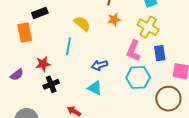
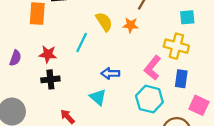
orange star: (114, 19) -> (131, 25), moved
yellow cross: (148, 27) -> (176, 46), turned -30
purple semicircle: (17, 75) -> (15, 58), turned -48

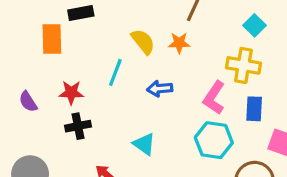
cyan square: (187, 17) -> (255, 25), turned -35
purple semicircle: (15, 58) -> (28, 102), turned 133
blue arrow: (110, 73) -> (160, 89), moved

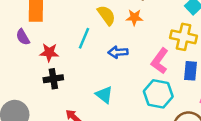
purple semicircle: (28, 102) -> (23, 37), moved

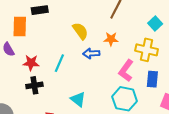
orange star: (134, 17) -> (111, 39), moved
cyan line: (84, 38) -> (59, 63), moved
blue arrow: (118, 52) -> (91, 53), moved

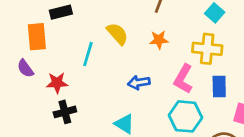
blue arrow: (91, 53) -> (139, 83), moved
cyan line: (59, 63) -> (88, 54), moved

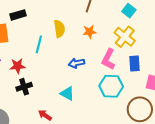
yellow semicircle: (117, 34) -> (59, 29), turned 36
yellow cross: (207, 49) -> (125, 37), turned 35

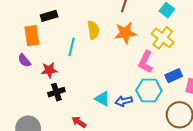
orange star: (90, 32) -> (125, 33), size x1.5
blue arrow: (76, 63) -> (124, 101), moved
blue rectangle: (134, 63) -> (174, 76), moved, turned 70

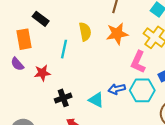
black rectangle: (49, 16) -> (41, 19), turned 56
black cross: (56, 92) -> (63, 98), moved
blue arrow: (124, 101) -> (117, 89), moved

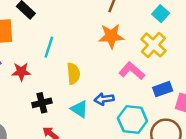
yellow semicircle: (85, 32) -> (73, 74), moved
pink L-shape: (138, 62) -> (132, 71), turned 100
cyan hexagon: (142, 90) -> (132, 120), moved

